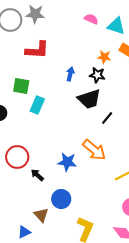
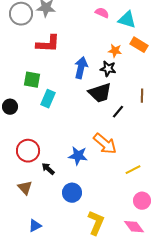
blue arrow: (70, 74) -> (81, 68), size x1.5
brown triangle: (41, 215) -> (25, 188), moved

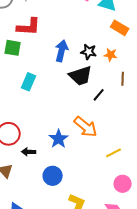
orange star: (115, 51) -> (111, 55), moved
green square: (32, 80) -> (13, 48), moved
blue star: (78, 156) -> (59, 139), turned 30
black arrow: (48, 169) -> (29, 152), turned -40

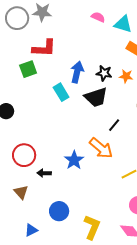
green square: (13, 48) -> (28, 69), turned -30
cyan rectangle: (29, 82) -> (61, 92), moved, turned -54
black line: (99, 95) -> (114, 125), moved
blue circle: (53, 176) -> (59, 211), moved

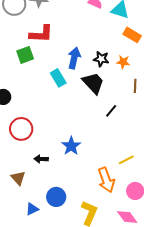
black trapezoid: (96, 97) -> (93, 83), turned -115
orange arrow: (101, 148) -> (106, 180), moved, turned 30
red circle: (24, 155) -> (21, 129), moved
blue triangle: (31, 230) -> (32, 209), moved

